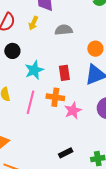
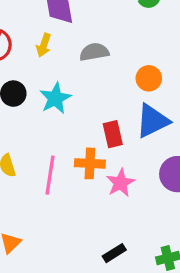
cyan star: (34, 70) -> (55, 98), moved
red rectangle: (64, 73) -> (113, 134), moved

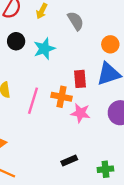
gray semicircle: (94, 52) -> (76, 21), turned 60
pink star: (120, 183) -> (80, 113), turned 30

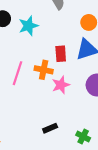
pink star: (80, 113) -> (61, 85), turned -30
green cross: (105, 169) -> (83, 137), turned 32

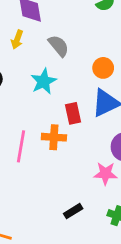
cyan star: (28, 26) -> (44, 81), moved
pink star: (61, 85) -> (105, 174), moved, turned 30

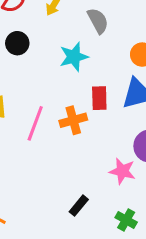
orange cross: (54, 137) -> (73, 120), turned -30
black rectangle: (73, 211) -> (79, 206), turned -30

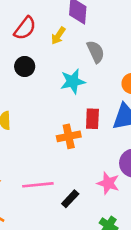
pink line: (35, 123) -> (38, 185), moved, turned 60
black rectangle: (79, 206) -> (70, 199), moved

